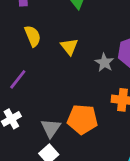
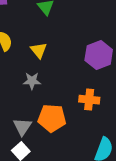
gray star: (104, 63) -> (32, 81), moved, turned -30

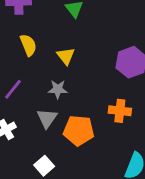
gray triangle: (22, 127) -> (47, 118), moved

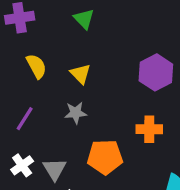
gray triangle: (47, 118) -> (55, 169), moved

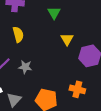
yellow triangle: (80, 74) -> (67, 39), moved
gray star: (76, 113) -> (25, 67), moved

